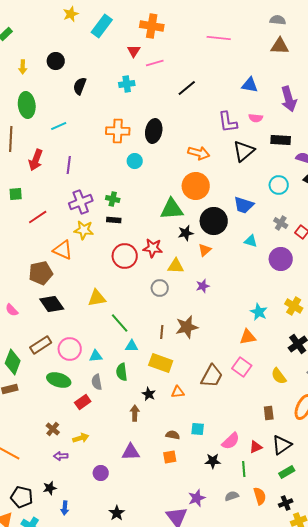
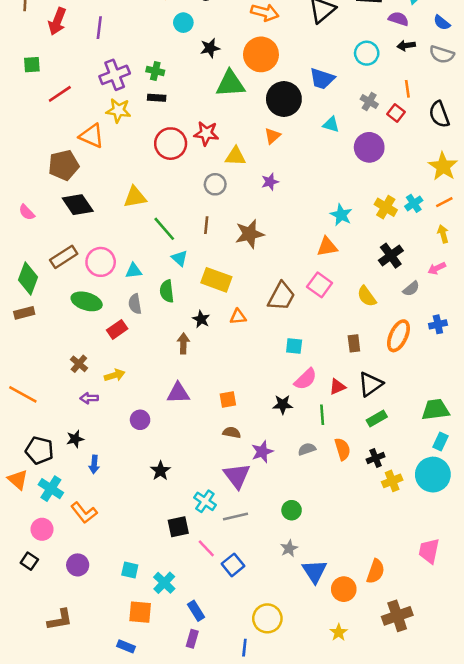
black star: (186, 233) -> (210, 48), moved
brown line: (162, 332) -> (206, 225), moved
cyan triangle: (132, 346) -> (180, 258), turned 40
cyan square: (198, 429) -> (294, 346), moved
brown semicircle: (173, 435) -> (232, 433), moved

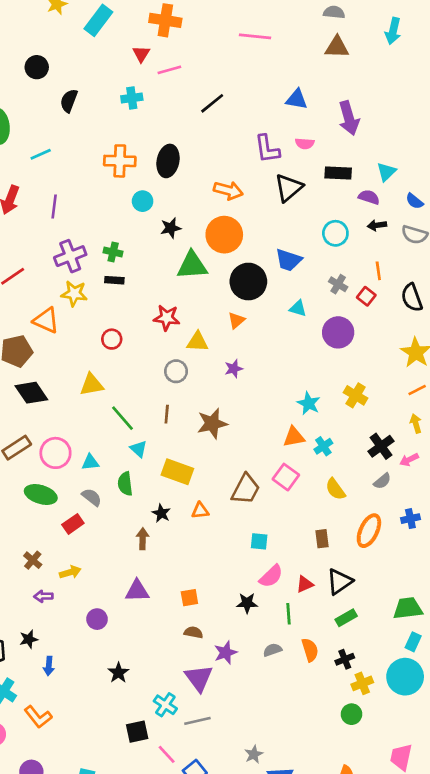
red circle: (171, 144) -> (112, 339), moved, size x0.6
cyan cross: (414, 203) -> (323, 446), moved
black cross: (391, 256) -> (381, 446), moved
gray semicircle: (135, 304) -> (92, 497), turned 138
green circle: (292, 510) -> (352, 714), moved

